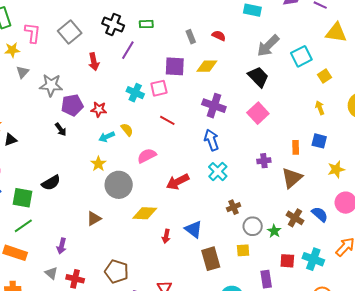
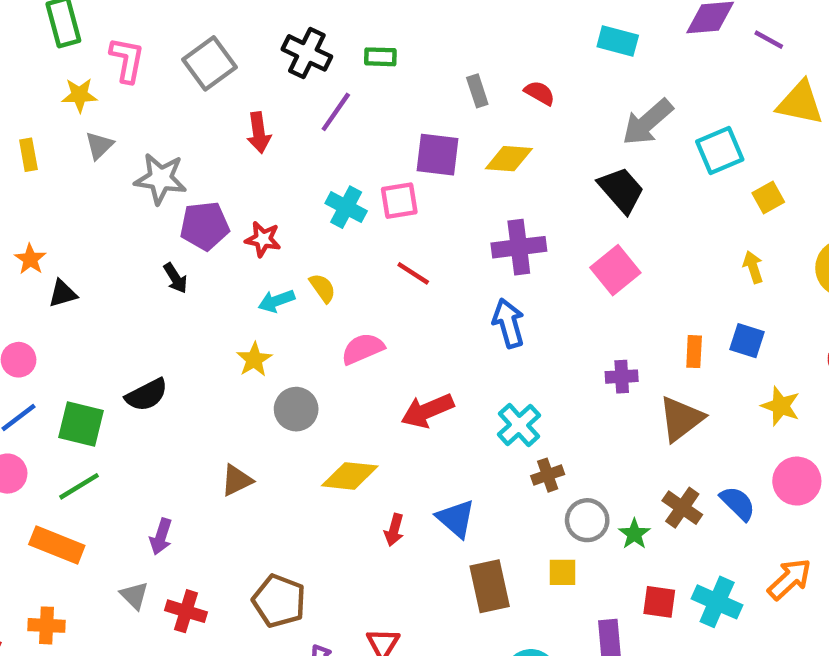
purple cross: (214, 106) -> (519, 247), turned -30
yellow star: (336, 169) -> (781, 406), turned 30
cyan cross: (218, 172) -> (519, 425), moved
gray circle: (119, 185) -> (296, 409), size x0.7

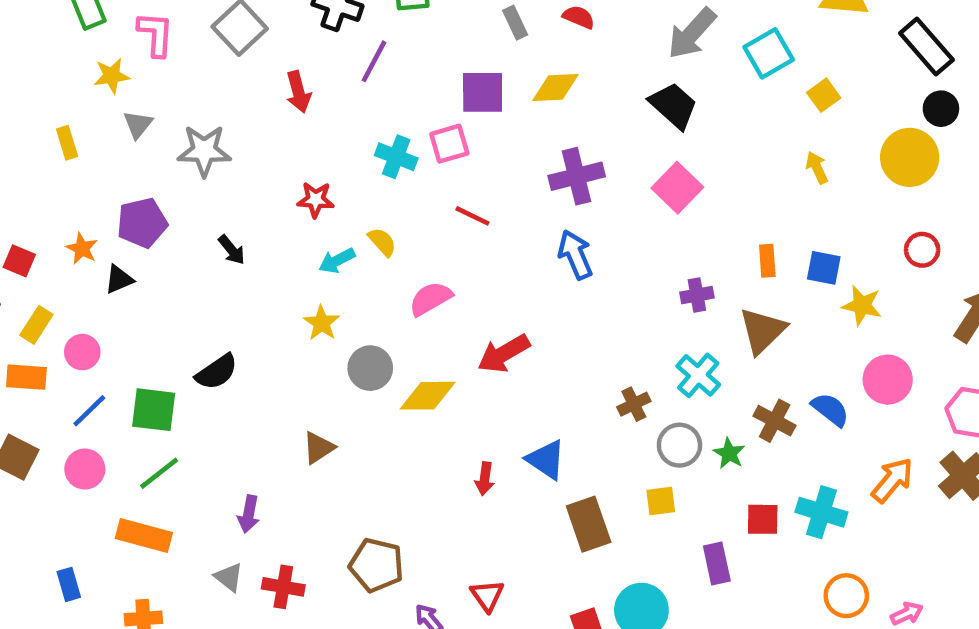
purple pentagon: (205, 226) -> (142, 223), moved
blue square: (747, 341) -> (824, 268), moved
cyan cross: (519, 425) -> (698, 375), moved
yellow diamond: (350, 476) -> (428, 396), moved

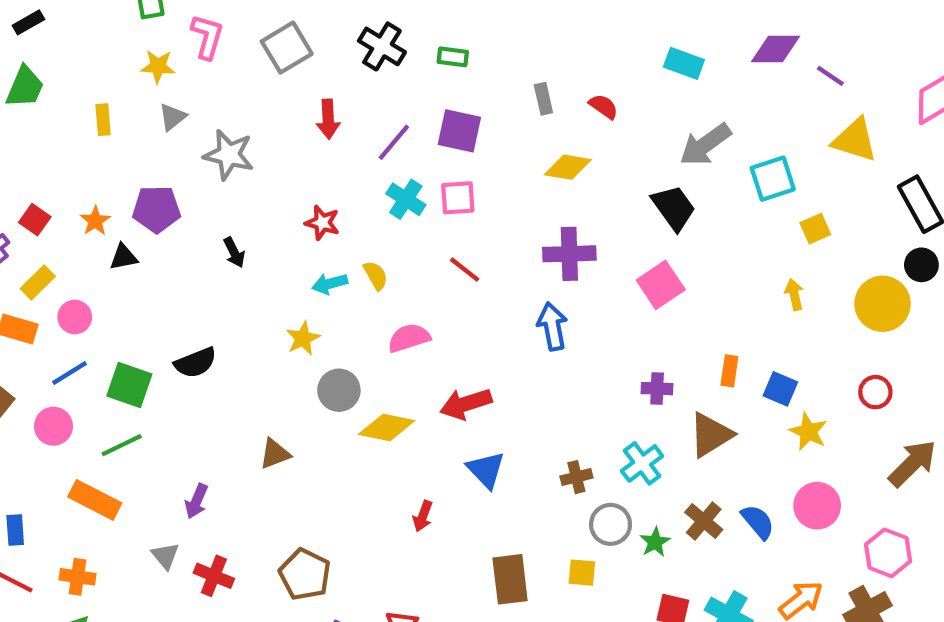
purple line: (374, 61) -> (394, 142), moved
purple square: (483, 92) -> (459, 131), moved
blue triangle: (546, 460) -> (486, 470), moved

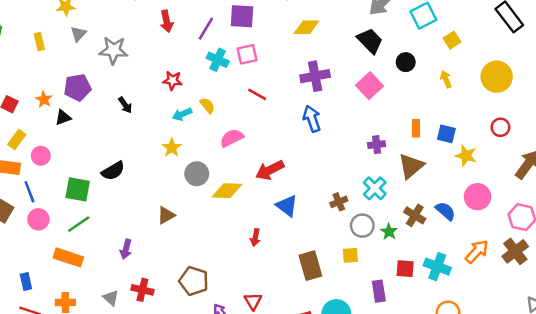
black circle: (921, 265) -> (406, 62), moved
blue line: (69, 373) -> (29, 192), moved, turned -70
gray triangle: (165, 556) -> (111, 298), moved

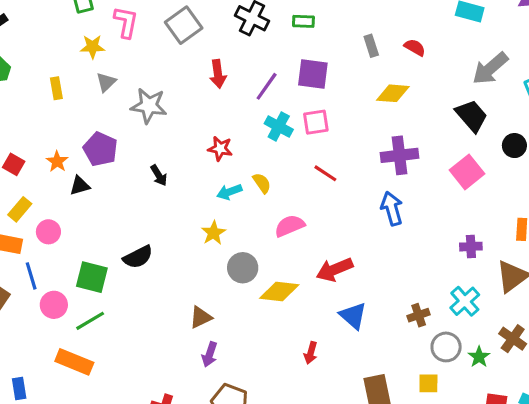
purple pentagon: (77, 87) -> (100, 149), turned 30
pink circle: (38, 219) -> (54, 305), moved
purple arrow: (126, 249) -> (210, 354), moved

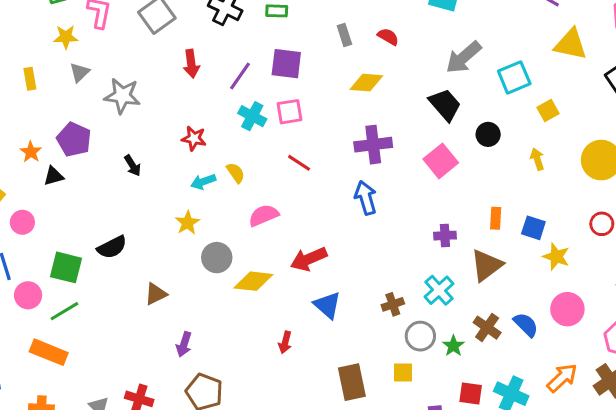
brown triangle: (201, 317) -> (156, 294), moved

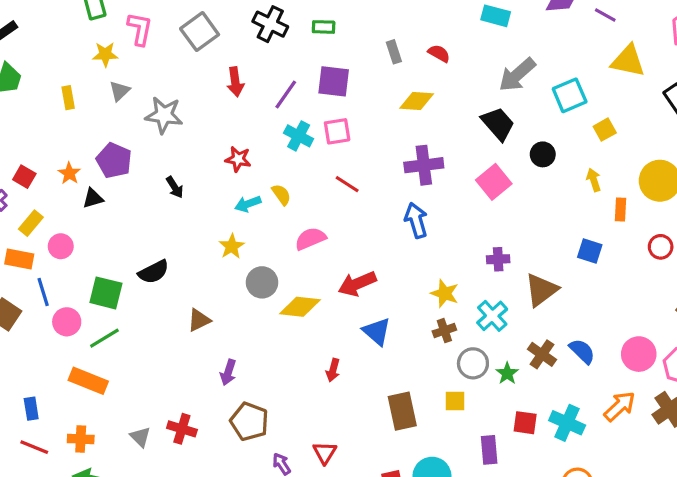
orange rectangle: (496, 218) -> (621, 210), moved
yellow star: (556, 257) -> (445, 293), moved
pink circle: (567, 309) -> (639, 354), moved

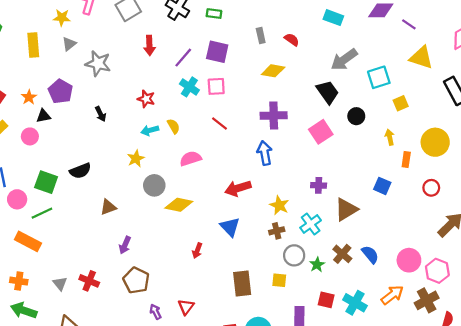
yellow rectangle: (68, 98) -> (33, 45), size x1.5
pink circle: (61, 246) -> (30, 136), moved
red arrow: (357, 284) -> (238, 188), moved

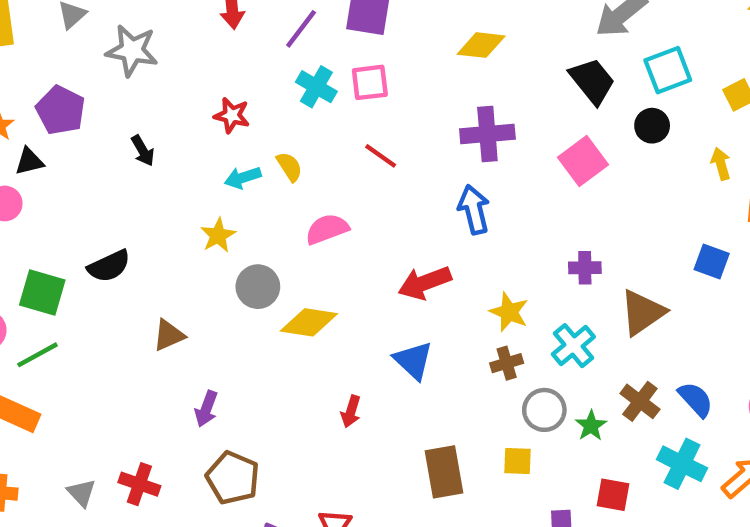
cyan square: (379, 77) -> (668, 70), moved
cyan cross: (355, 303) -> (682, 464), moved

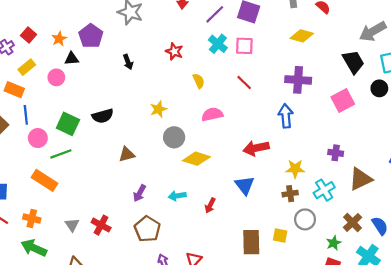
cyan arrow: (243, 178) -> (177, 196), moved
yellow star: (509, 312) -> (295, 169), turned -30
green star: (591, 426) -> (334, 243), moved
yellow square: (517, 461) -> (280, 236), moved

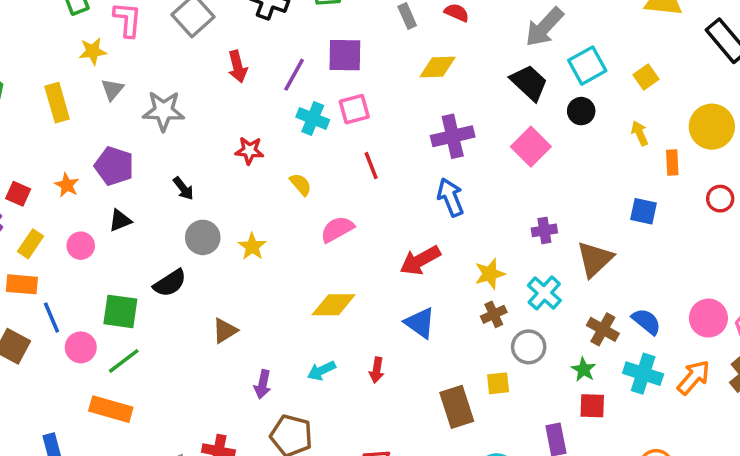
black triangle: (72, 59) -> (120, 220), moved
red line: (244, 83) -> (371, 166), turned 42
gray circle: (174, 137) -> (203, 237), moved

